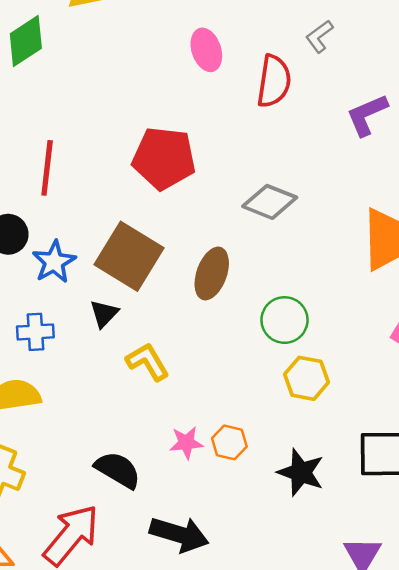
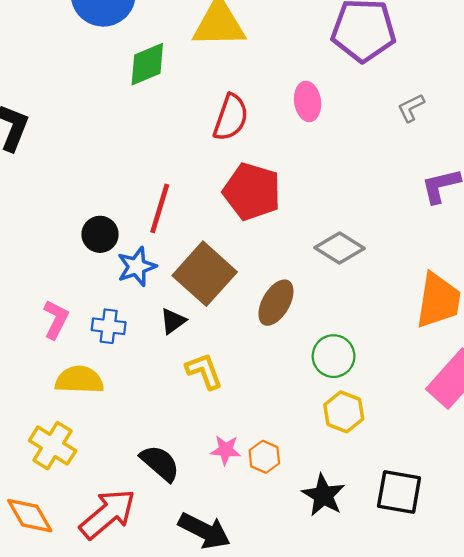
red semicircle: (274, 81) -> (231, 117), moved
red line: (47, 168) -> (160, 208), moved

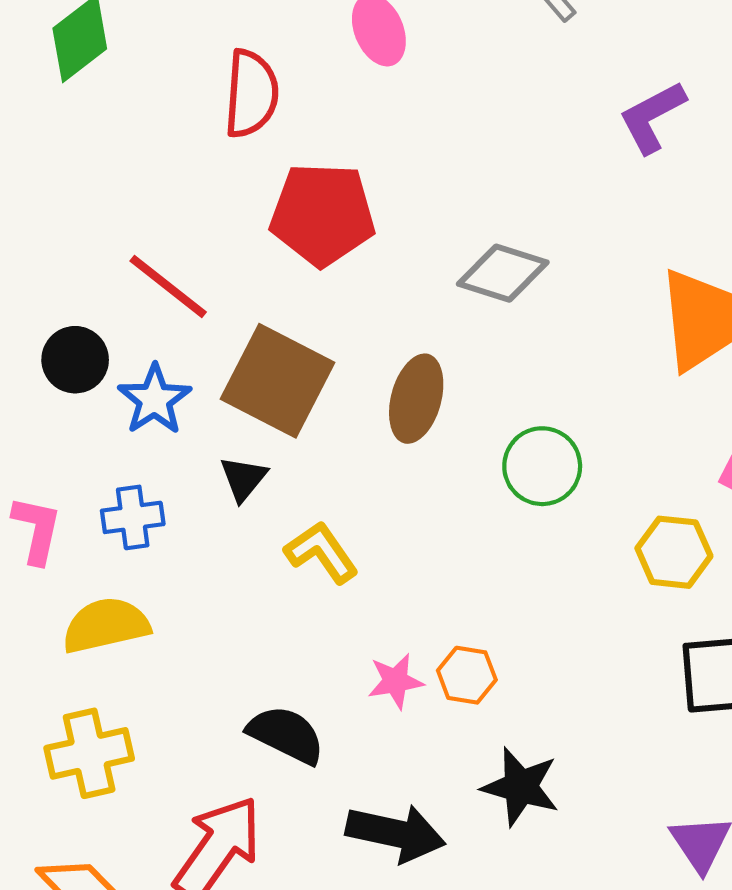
red line: (160, 208) -> (168, 286), turned -54
yellow hexagon: (344, 412) -> (674, 552), moved
yellow cross: (53, 446) -> (89, 753), turned -30
black star: (323, 495) -> (521, 787), moved

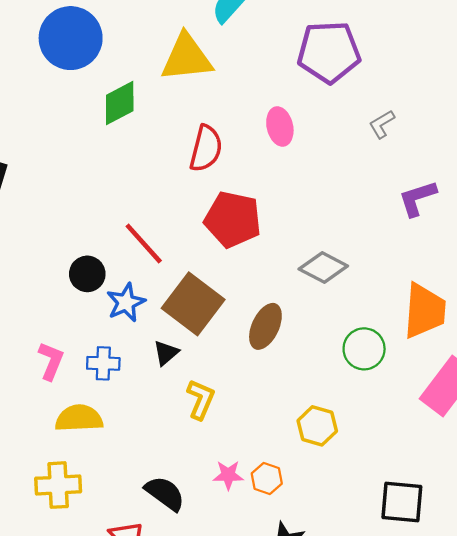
green circle: (542, 466) -> (364, 349), moved
yellow L-shape: (321, 552) -> (201, 399), turned 48
yellow hexagon: (674, 552) -> (317, 426), moved

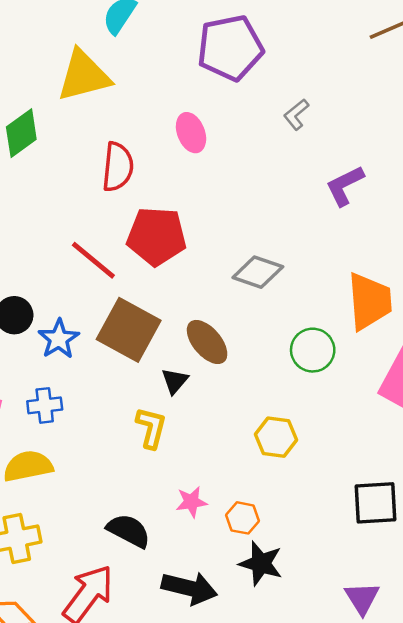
red line: (144, 243) -> (93, 260), moved
brown ellipse: (265, 326) -> (207, 342), turned -57
black triangle: (166, 353) -> (175, 381), moved
orange hexagon: (267, 479) -> (243, 518), moved

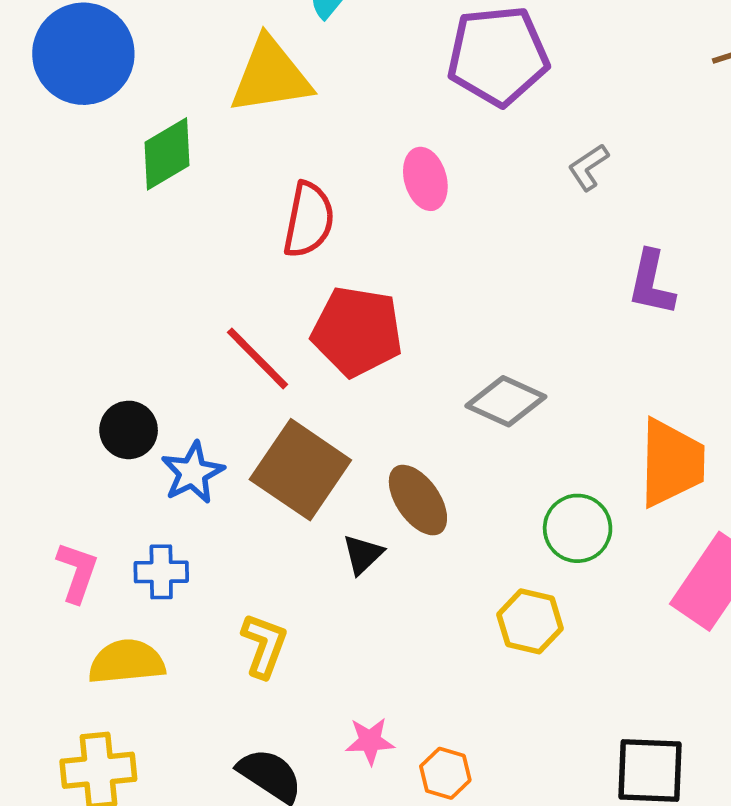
purple L-shape: (345, 186) -> (651, 283), turned -57
yellow L-shape: (151, 428) -> (264, 645), moved
yellow hexagon: (276, 437) -> (530, 621), moved

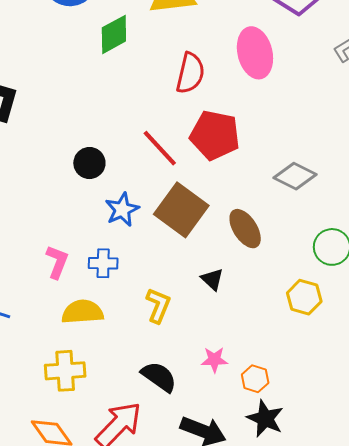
pink ellipse: (425, 179) -> (255, 53), size x1.5
black circle: (129, 430) -> (89, 163), moved
black triangle: (363, 554) -> (212, 279), moved, turned -35

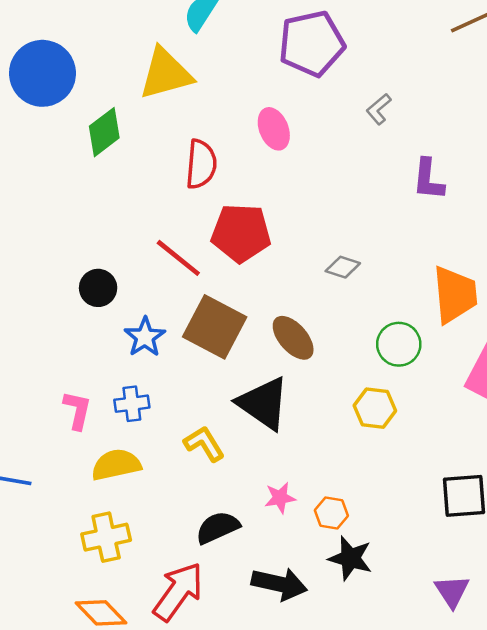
pink ellipse: (255, 53) -> (274, 129), size x0.7
gray diamond: (295, 176) -> (343, 267), size x0.7
black triangle: (212, 279) -> (263, 403), size x2.0
yellow L-shape: (158, 305) -> (204, 444), turned -45
black semicircle: (159, 377) -> (218, 528), turned -51

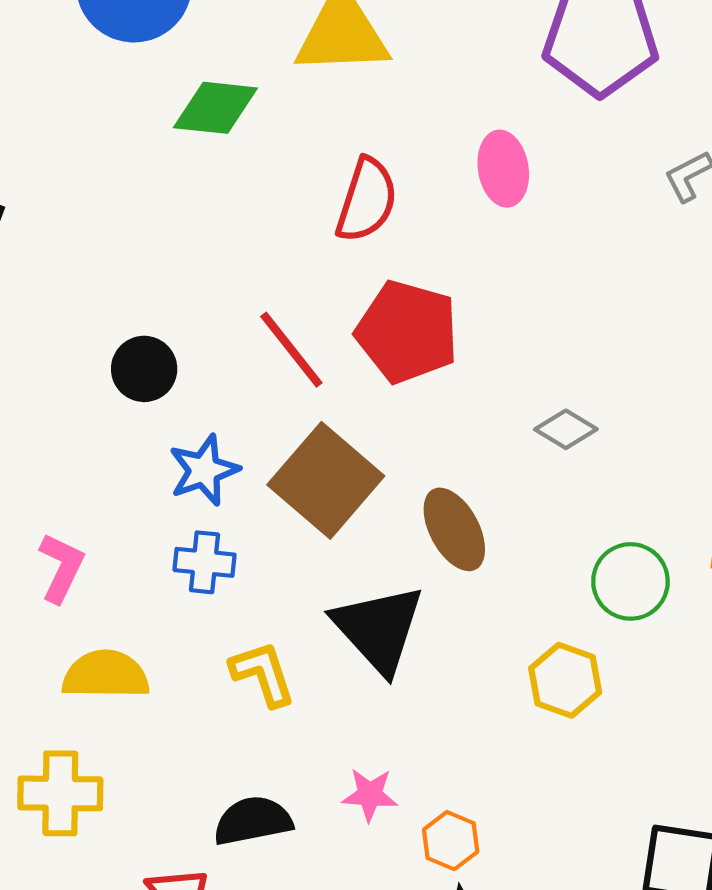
green diamond: (104, 132) -> (215, 108), turned 30
blue cross: (132, 404) -> (204, 562), moved

